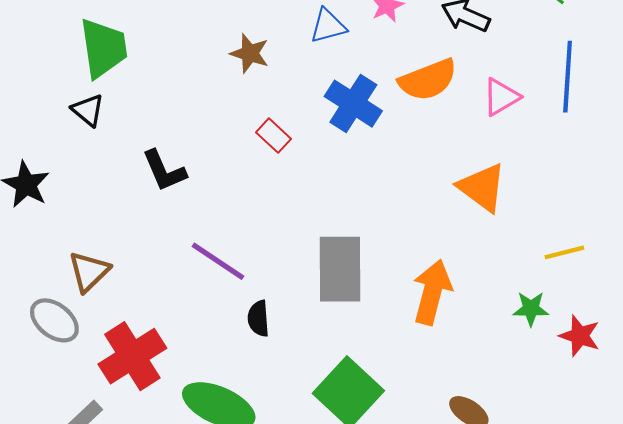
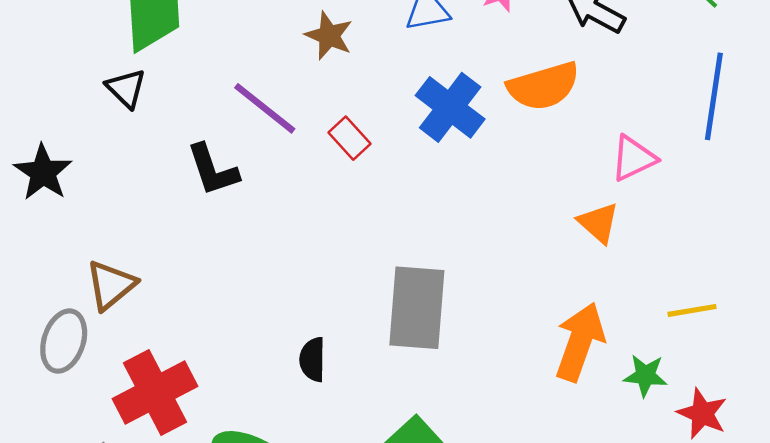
pink triangle: (501, 97) -> (633, 158), moved
orange triangle: (482, 187) -> (598, 223), size x0.7
purple line: (218, 261) -> (265, 108), moved
orange arrow: (432, 292) -> (580, 342), moved
gray ellipse: (54, 320) -> (64, 341), turned 66

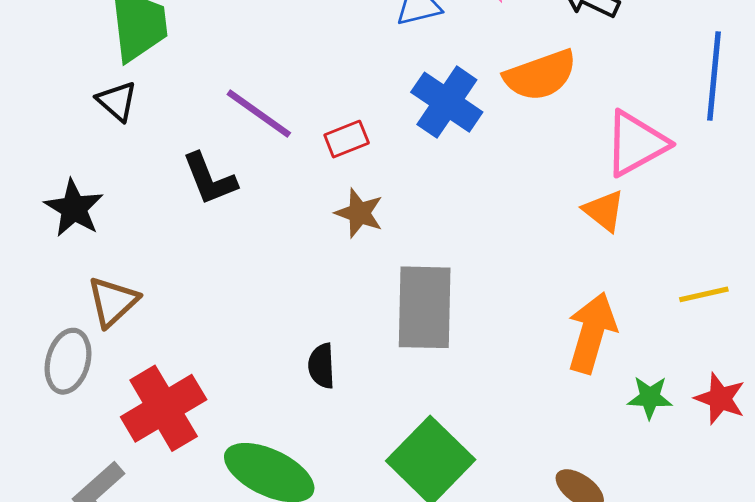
brown star: (329, 36) -> (359, 213), moved
red rectangle: (350, 138) -> (347, 139), turned -66
pink triangle: (633, 158) -> (636, 143), size x1.4
black star: (43, 172) -> (74, 208), moved
green star: (645, 375) -> (650, 397), moved

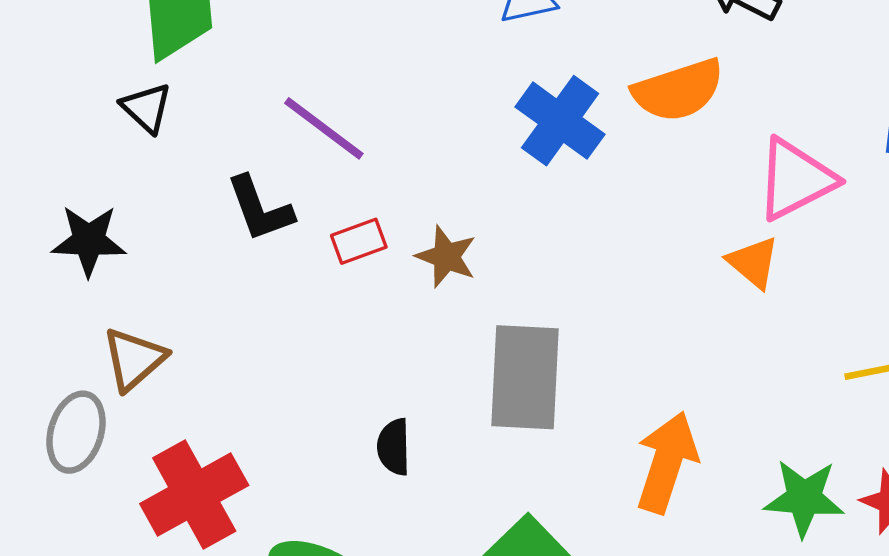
red rectangle: (347, 139) -> (359, 241), moved
black star: (74, 208) -> (89, 241), turned -30
orange arrow: (592, 333) -> (667, 462), moved
green star: (650, 397) -> (804, 498), size x1.4

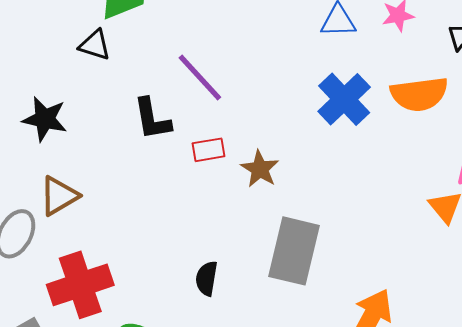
black triangle: (146, 108) -> (95, 45), turned -36

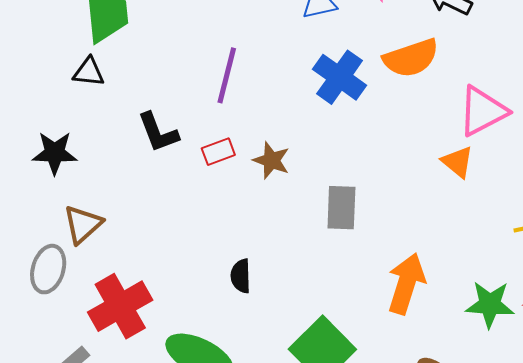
purple line: (200, 77) -> (227, 75), moved, turned 68
gray rectangle: (294, 251) -> (341, 208), moved, size x0.7

